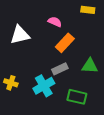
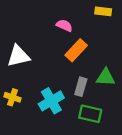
white triangle: (20, 35) -> (18, 56), moved
gray rectangle: (60, 69) -> (81, 87), moved, turned -49

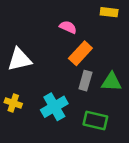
gray rectangle: (81, 87) -> (85, 81), moved

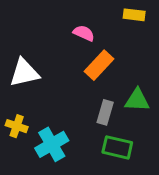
gray rectangle: (85, 81) -> (105, 112), moved
cyan cross: (54, 107) -> (52, 144), moved

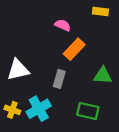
white triangle: (24, 73) -> (18, 70), moved
gray rectangle: (105, 112) -> (59, 79), moved
yellow cross: (17, 126) -> (12, 110), moved

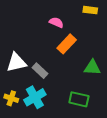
gray rectangle: (59, 79) -> (40, 71), moved, turned -63

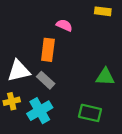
orange rectangle: (67, 44) -> (48, 50), moved, turned -36
yellow cross: (11, 98) -> (12, 101), moved, turned -32

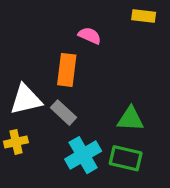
green triangle: (105, 77) -> (131, 119), moved
cyan cross: (40, 111) -> (83, 155), moved

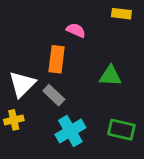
white triangle: (26, 99) -> (22, 84), turned -32
green triangle: (131, 119) -> (110, 76), moved
green rectangle: (126, 158) -> (121, 130), moved

